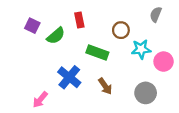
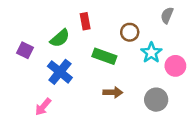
purple square: (32, 26) -> (25, 50), moved
cyan star: (141, 49) -> (151, 53), turned -30
blue cross: (69, 77) -> (60, 72), moved
brown arrow: (105, 86) -> (113, 92), turned -54

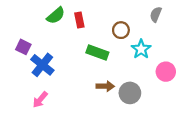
green semicircle: (60, 38) -> (56, 16), moved
pink circle: (175, 66) -> (166, 72), moved
blue cross: (60, 72) -> (42, 65), moved
gray circle: (156, 100) -> (130, 93), moved

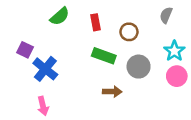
red rectangle: (79, 20) -> (96, 22), moved
cyan star: (141, 49) -> (174, 51), moved
gray circle: (130, 93) -> (139, 67), moved
pink arrow: (40, 100) -> (43, 106), turned -54

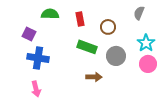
green semicircle: (60, 16) -> (50, 14), turned -138
purple square: (25, 50) -> (29, 34), moved
blue cross: (45, 69) -> (38, 58), turned -30

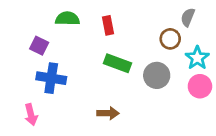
brown circle: (108, 27) -> (170, 39), moved
brown arrow: (94, 77) -> (108, 113), moved
pink arrow: (36, 89) -> (31, 115), moved

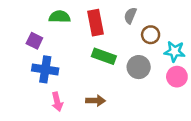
gray semicircle: (188, 17) -> (130, 16), moved
red rectangle: (108, 25) -> (96, 23), size x1.5
cyan star: (197, 58) -> (175, 51), turned -30
pink arrow: (31, 115) -> (57, 102), moved

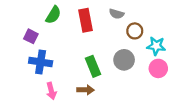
gray semicircle: (130, 16) -> (117, 14), turned -96
green semicircle: (60, 17) -> (53, 15), turned 120
green rectangle: (104, 56) -> (93, 66), moved, turned 48

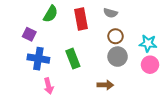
brown circle: (135, 31) -> (115, 36), moved
green rectangle: (93, 66) -> (73, 59), moved
brown arrow: (86, 90) -> (105, 85), moved

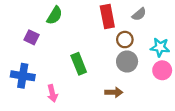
gray semicircle: (110, 13) -> (139, 14), moved, turned -56
red rectangle: (81, 19) -> (107, 16), moved
blue cross: (38, 59) -> (23, 76), moved

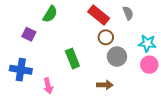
gray semicircle: (139, 14) -> (128, 13), turned -72
red rectangle: (107, 16) -> (99, 15), turned -40
brown circle: (125, 40) -> (106, 37), moved

